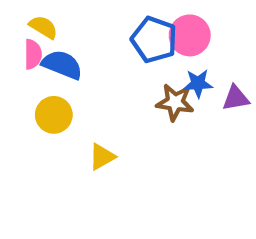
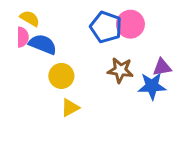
blue star: (198, 84) -> (152, 86), moved, size x1.4
yellow circle: (54, 115) -> (61, 76), moved

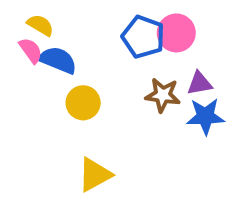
pink semicircle: (23, 37) -> (31, 50), turned -36
purple triangle: (162, 67) -> (200, 83), moved
yellow triangle: (70, 108) -> (95, 175), moved, size x1.4

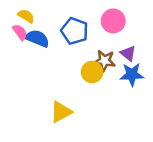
blue pentagon: (143, 37) -> (75, 31), moved
purple triangle: (200, 83) -> (128, 53), turned 49
yellow circle: (83, 103) -> (92, 72), moved

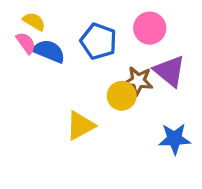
purple triangle: (128, 53) -> (170, 71), size x1.5
blue star: (132, 74) -> (175, 139), moved
yellow triangle: (61, 112) -> (80, 126), moved

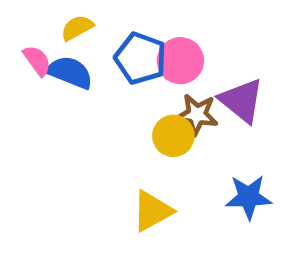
yellow semicircle: (34, 21) -> (77, 28), moved, turned -60
pink circle: (150, 28) -> (180, 61), moved
yellow triangle: (80, 126) -> (152, 211), moved

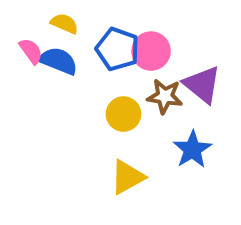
yellow semicircle: (77, 28) -> (64, 23), turned 52
yellow circle: (173, 136) -> (123, 114), moved
blue star: (249, 197) -> (192, 149), moved, turned -30

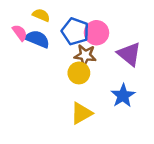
brown star: (165, 96) -> (85, 55), moved

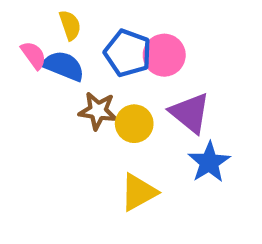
yellow semicircle: (41, 15) -> (70, 25), turned 48
purple triangle: (129, 54) -> (190, 113), moved
brown star: (85, 55) -> (98, 111), moved

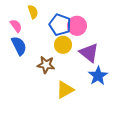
blue semicircle: (64, 66) -> (19, 46), moved, turned 42
brown star: (98, 111) -> (46, 65), moved
yellow circle: (134, 124) -> (63, 45), moved

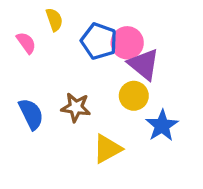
yellow circle: (63, 45) -> (134, 96), moved
blue semicircle: (19, 46) -> (31, 114), moved
purple triangle: (89, 53) -> (144, 64), moved

